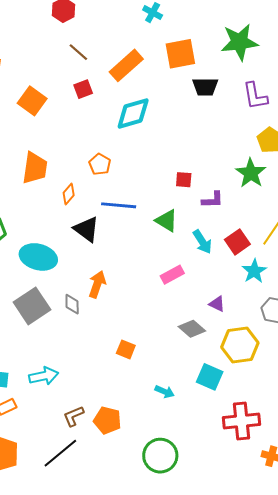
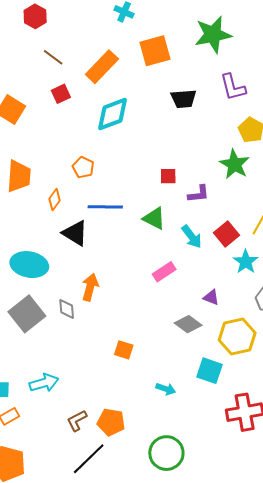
black trapezoid: (205, 87) -> (184, 99), moved
black line: (60, 453) -> (89, 459), moved

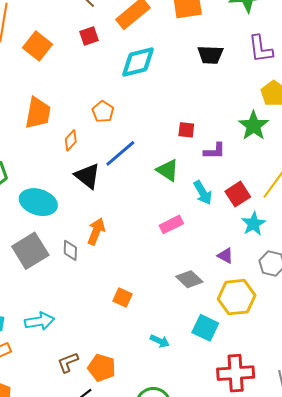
blue line: (105, 207) -> (120, 153), turned -48
purple triangle: (211, 297) -> (225, 256), moved

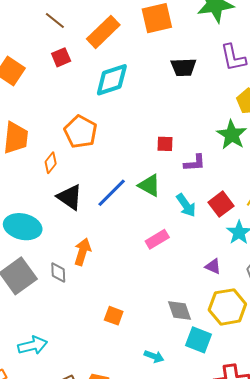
orange pentagon: (103, 112) -> (81, 132), size x1.5
blue line: (120, 153) -> (112, 193), moved
gray diamond: (189, 279) -> (180, 311), moved, turned 32

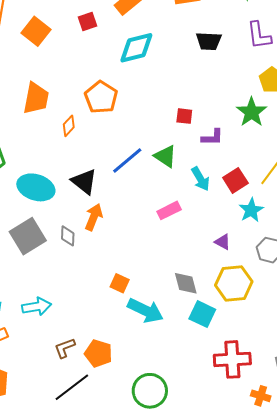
black triangle: (70, 197) -> (84, 182), moved
cyan arrow: (154, 356) -> (145, 310), moved, size x1.8

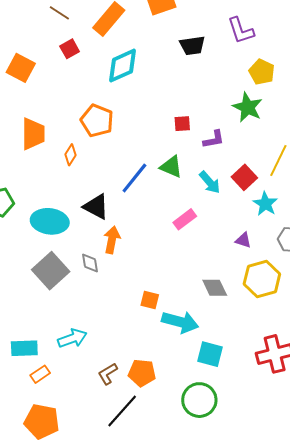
cyan square: (202, 314) -> (210, 354), moved

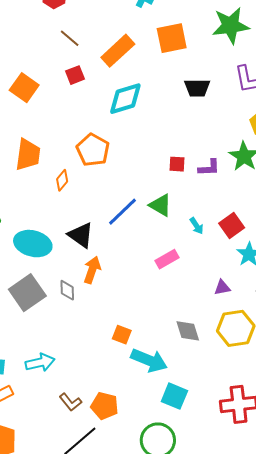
purple L-shape: (214, 139) -> (209, 168), moved
cyan arrow: (210, 182) -> (197, 226), size x0.7
purple triangle: (243, 240) -> (222, 288), turned -36
brown L-shape: (108, 374) -> (70, 402), turned -105

